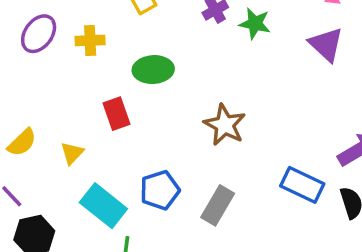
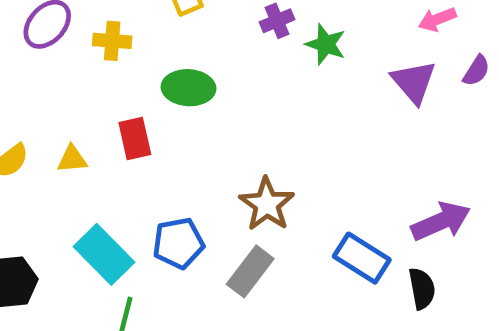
brown star: (225, 125) -> (267, 204), moved
yellow triangle: (72, 153) -> (72, 159), moved, turned 35

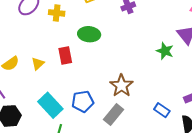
green star: (326, 44) -> (165, 51), moved
yellow triangle: (72, 159) -> (38, 64), turned -40
blue rectangle: (362, 258) -> (162, 110), size x0.7

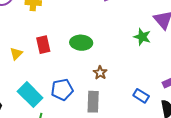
green ellipse: (89, 34) -> (81, 43), moved
brown star: (121, 86) -> (100, 73), size x0.6
gray rectangle: (113, 115) -> (93, 102), turned -35

